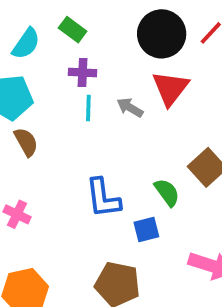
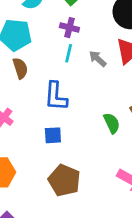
blue L-shape: (103, 198) -> (56, 96), moved
blue square: (146, 230) -> (53, 135), moved

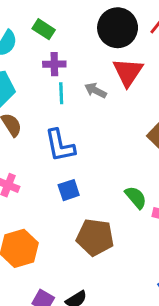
green semicircle: (112, 123) -> (136, 197), moved

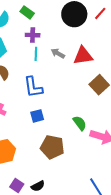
red triangle: (128, 72) -> (83, 56), moved, turned 45

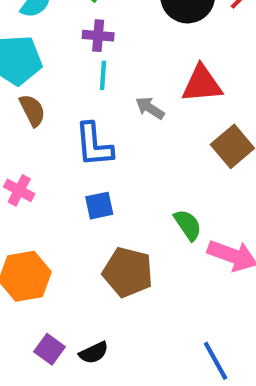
gray arrow: (58, 53) -> (150, 108), moved

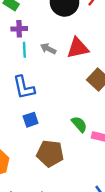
gray arrow: (150, 108) -> (48, 49), moved

